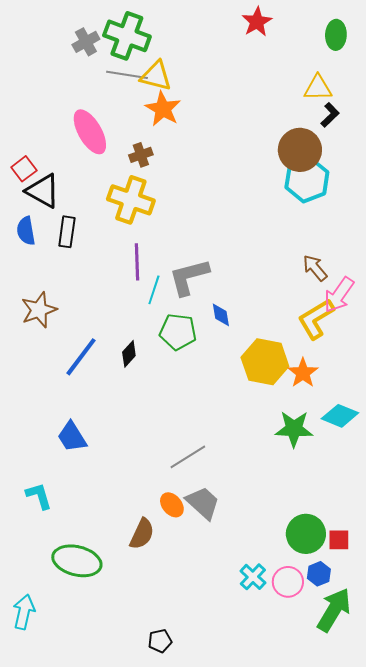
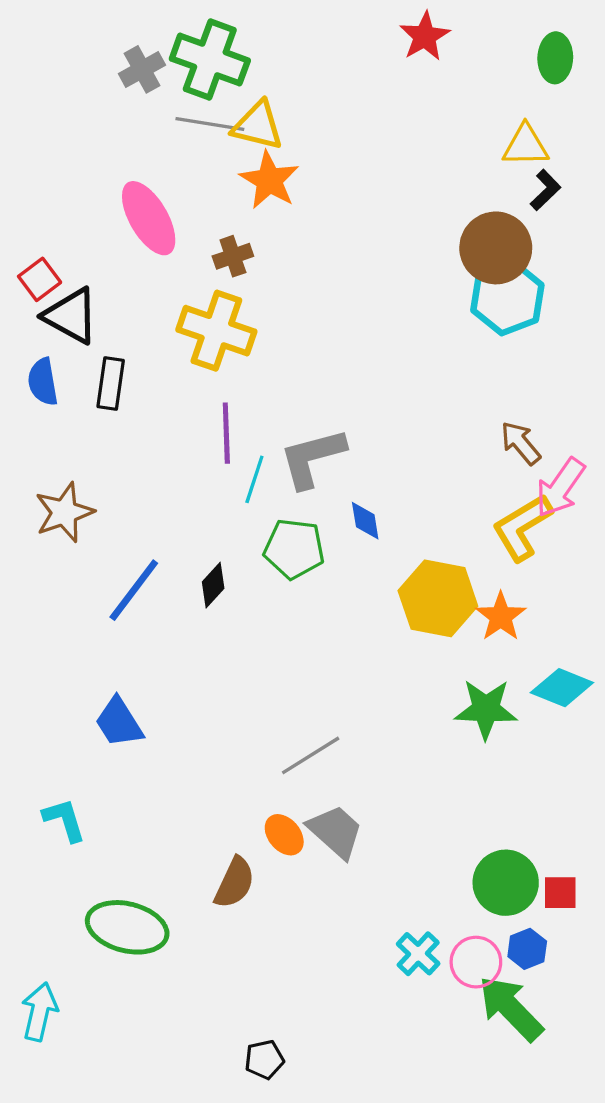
green arrow: (334, 610) -> (511, 1008), moved, turned -75

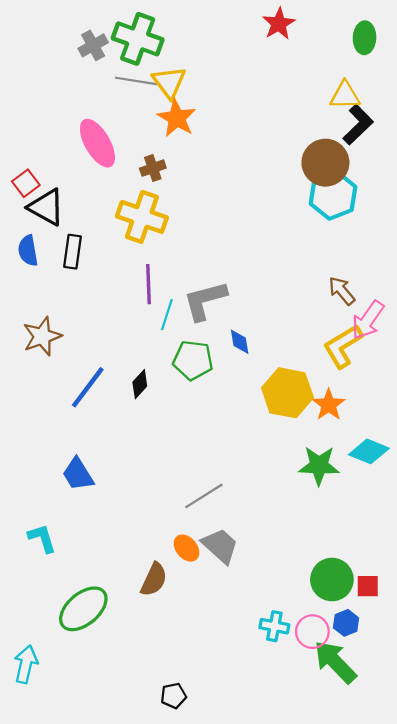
yellow triangle: (258, 126) -> (169, 82), turned 39
black L-shape: (545, 190) -> (358, 125), size x1.5
green ellipse: (127, 927) -> (83, 609), turned -54
cyan cross: (418, 954) -> (274, 626), turned -32

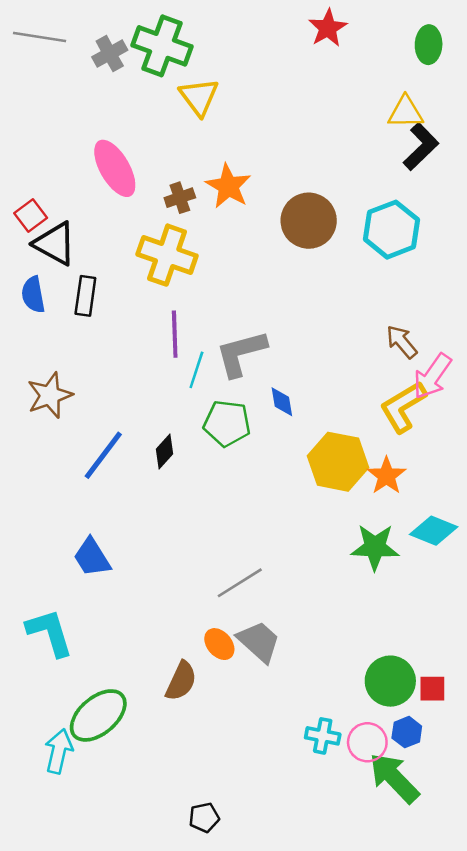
gray line: (138, 81) -> (40, 37), moved
orange star: (177, 118) -> (228, 186), moved
brown circle: (325, 163) -> (309, 221), moved
cyan L-shape: (42, 538) -> (50, 633), size x1.4
cyan arrow: (26, 664) -> (59, 751), moved

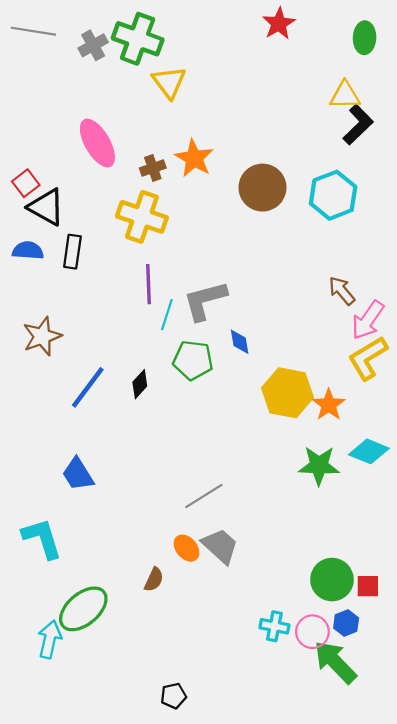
blue semicircle: (33, 295) -> (28, 251), turned 104
yellow L-shape: (403, 407) -> (368, 358), moved
brown semicircle: (181, 681) -> (154, 580), size x0.7

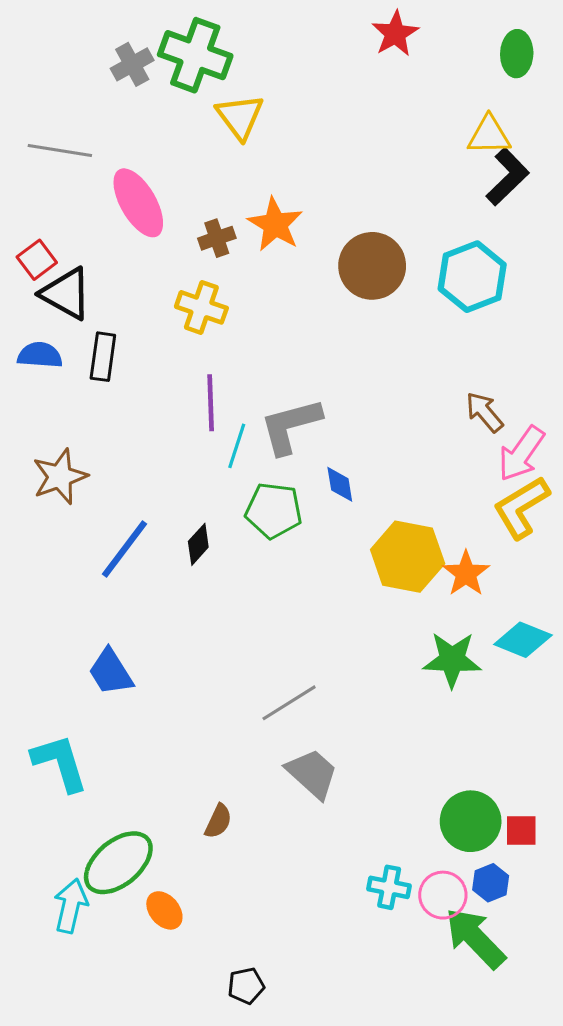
gray line: (33, 31) -> (60, 151), moved
yellow cross: (142, 217) -> (201, 307), size x0.7
orange ellipse: (186, 548) -> (164, 910), moved

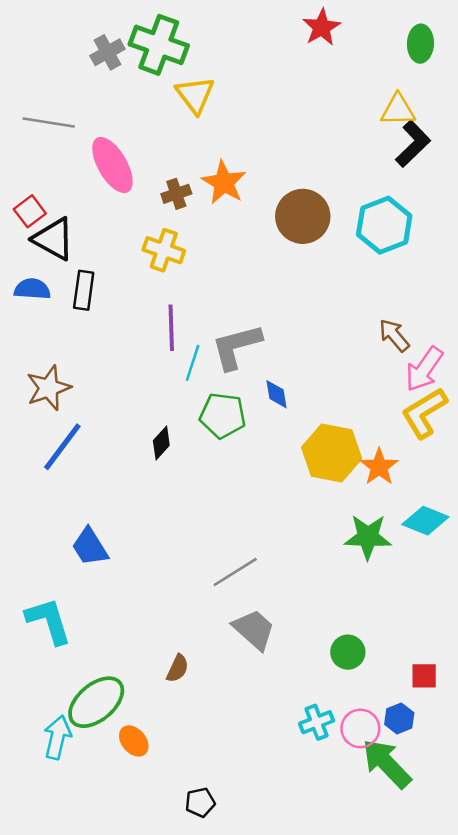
blue line: (124, 549) -> (62, 447), moved
green circle: (471, 821) -> (348, 652), moved, size x0.7
cyan cross: (389, 887) -> (317, 722), turned -32

